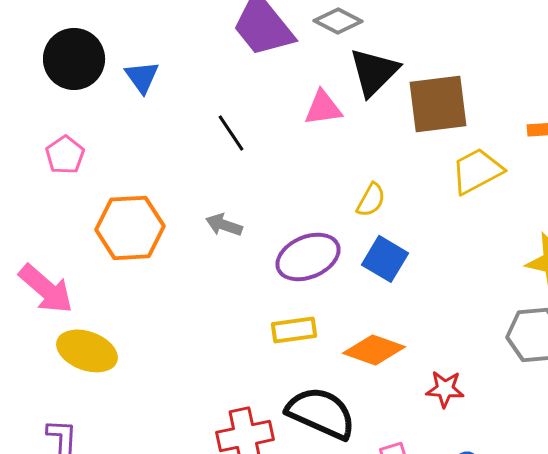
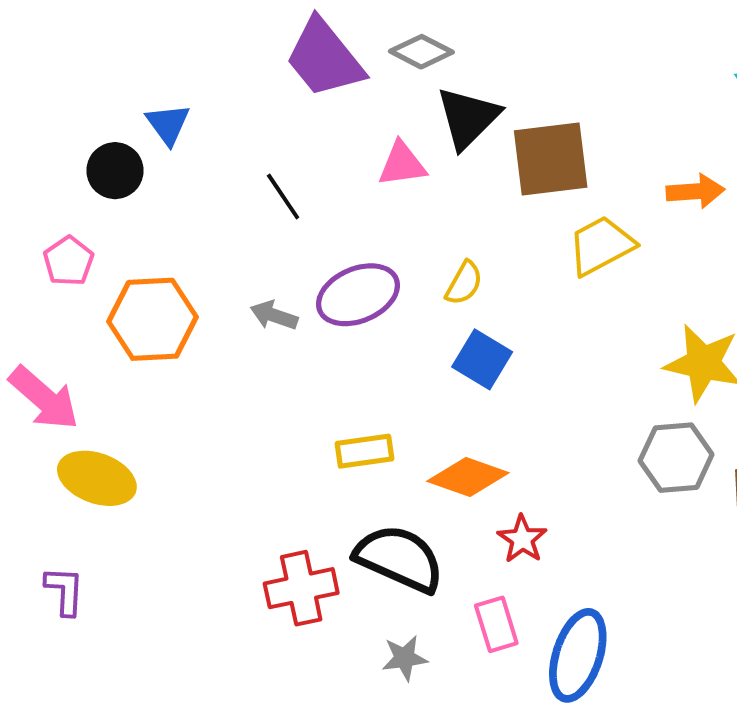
black circle: (74, 59) -> (115, 171), moved, size x0.7
pink pentagon: (65, 155) -> (68, 261), moved
purple ellipse: (308, 257) -> (358, 295), moved
red star: (445, 389) -> (522, 539), moved, turned 30

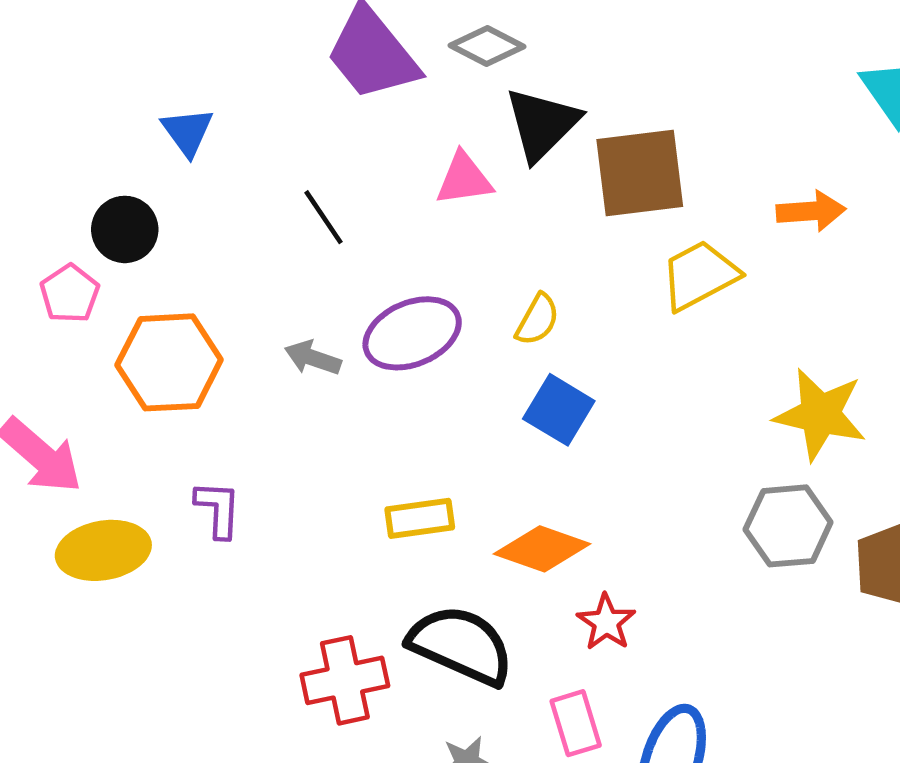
black circle: (115, 171) -> (125, 229), moved
yellow ellipse: (97, 478) -> (103, 550), turned -30
purple L-shape: (65, 591) -> (218, 509), moved

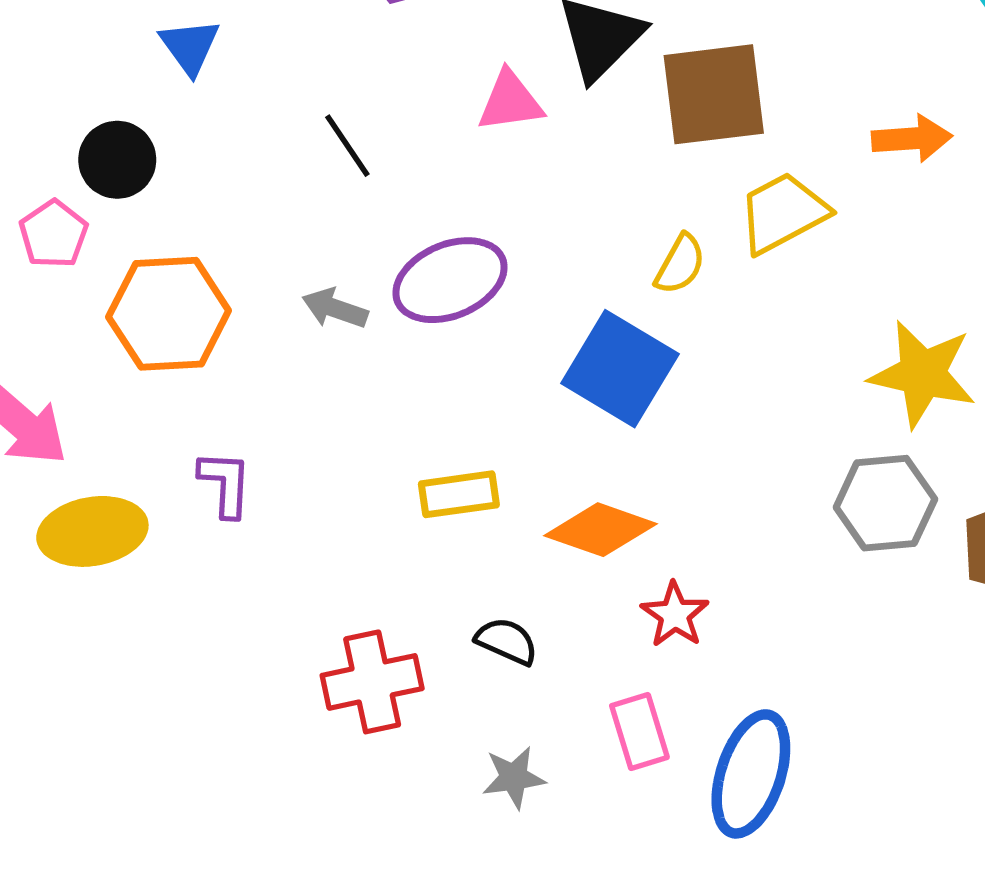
yellow semicircle: (537, 320) -> (680, 264), moved
blue square: (559, 410) -> (620, 369), size x1.4
black semicircle: (461, 645) -> (507, 641), size x0.5

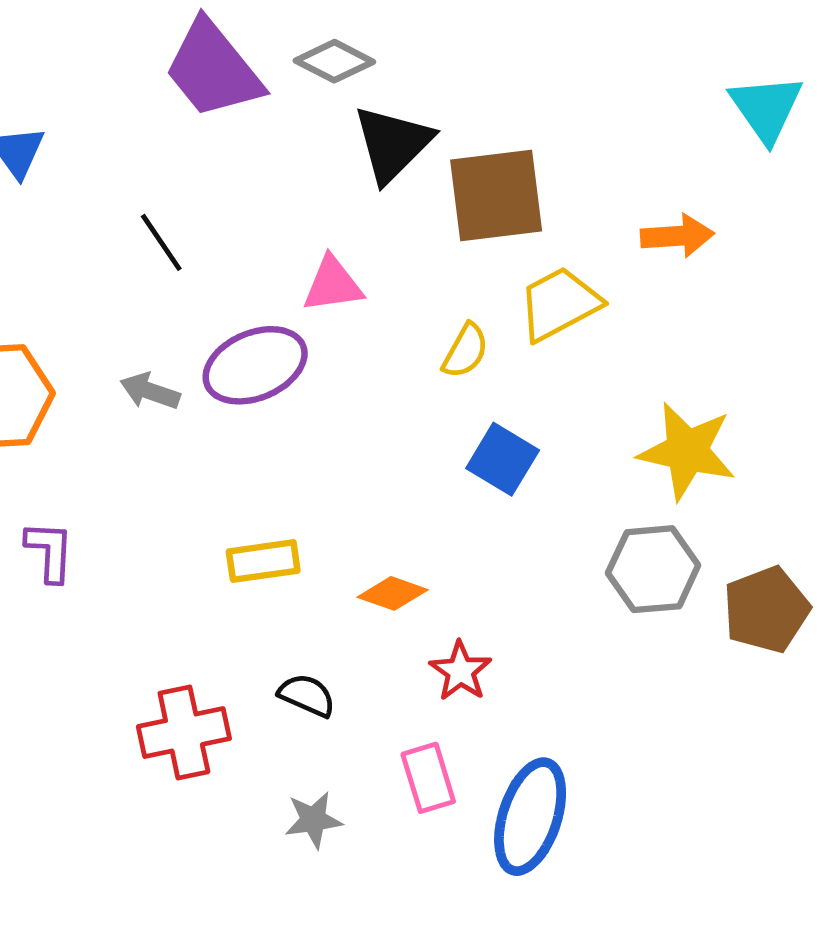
pink triangle: (510, 101) -> (333, 284), moved
blue square: (620, 369) -> (503, 459), moved, size x0.7
orange diamond: (600, 530) -> (393, 593), size x0.7

